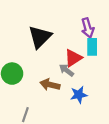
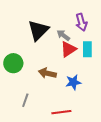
cyan rectangle: (92, 47) -> (87, 49), moved
gray arrow: (67, 70) -> (63, 35), moved

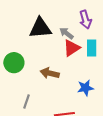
black triangle: (38, 30) -> (40, 28), turned 40
blue star: (73, 82) -> (85, 88), moved

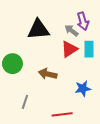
gray arrow: (66, 33) -> (71, 31), moved

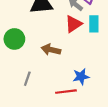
blue star: (83, 88) -> (81, 77), moved

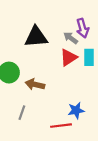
brown arrow: (51, 50) -> (35, 84), moved

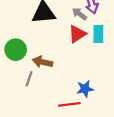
gray line: (22, 113) -> (29, 79), moved

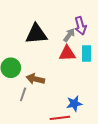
gray arrow: (79, 14) -> (69, 35), turned 88
red triangle: (77, 34) -> (67, 53), turned 30

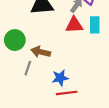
blue star: (74, 104) -> (60, 78), moved

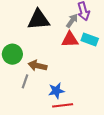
cyan rectangle: (95, 25) -> (90, 40), turned -70

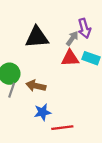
gray line: (25, 81) -> (12, 90), moved
blue star: (56, 91) -> (42, 112), moved

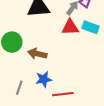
gray line: (12, 90) -> (19, 88), moved

